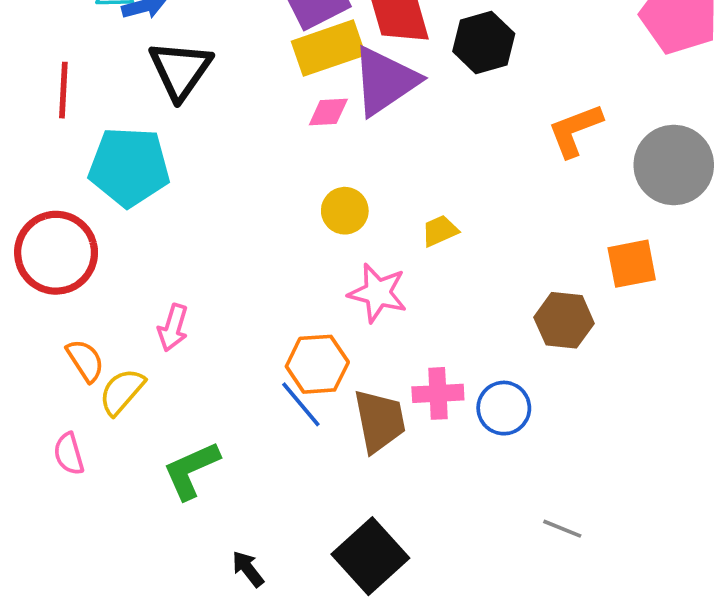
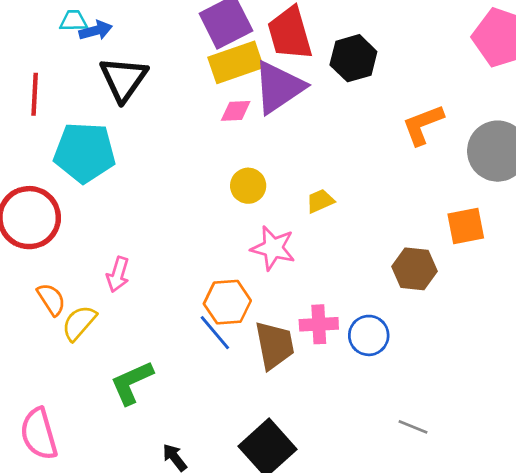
pink semicircle: (69, 454) -> (39, 434), moved, size x1.6

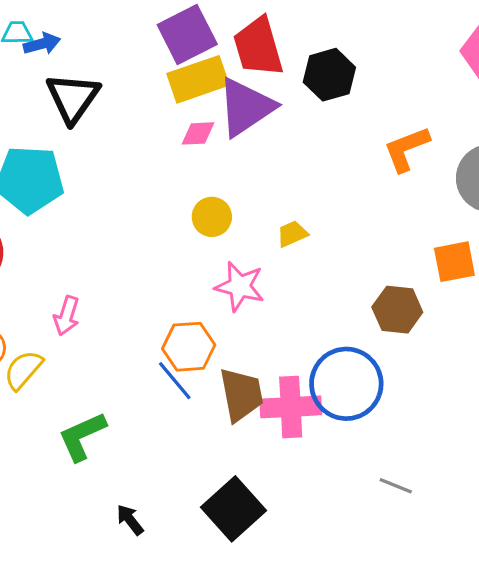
pink cross: (319, 324) -> (291, 407), moved, size x1.4
blue circle: (369, 335) -> (346, 384), size x1.6

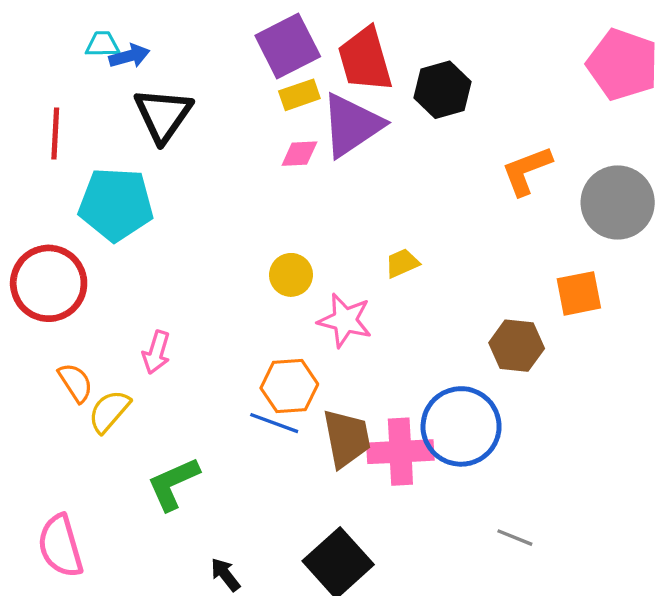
yellow rectangle: (198, 79) -> (299, 95), size x0.6
yellow circle: (212, 217) -> (291, 275), moved
blue line: (175, 381) -> (274, 423), turned -30

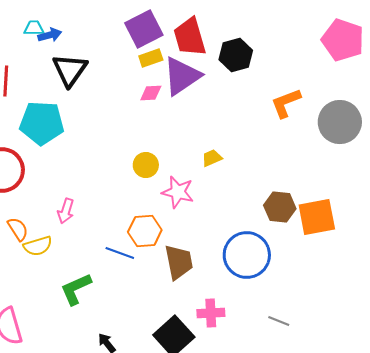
orange square: (579, 293) -> (317, 217), moved, size x1.4
yellow semicircle: (109, 411) -> (38, 246), turned -148
blue line: (274, 423) -> (120, 253), moved
pink cross: (400, 452) -> (211, 313), moved, size x0.7

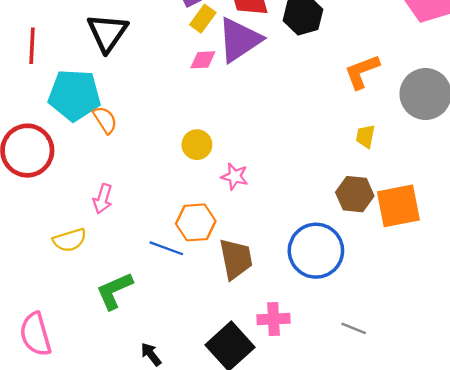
yellow rectangle: (151, 58) -> (203, 19), turned -35
yellow trapezoid: (212, 158) -> (365, 136), moved, turned -55
pink star: (178, 192) -> (235, 176), size x0.7
orange semicircle: (18, 229) -> (105, 120), moved

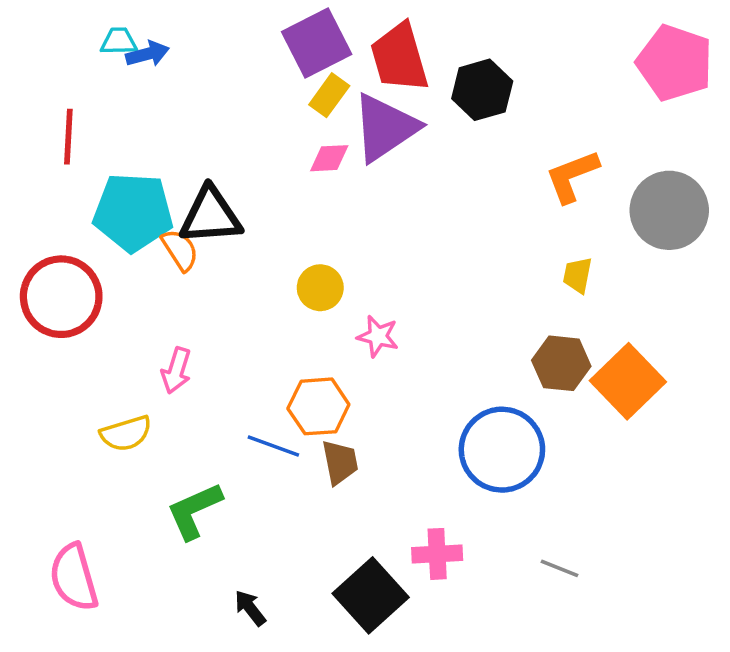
black triangle: (107, 33) -> (210, 216), moved, turned 51
orange square: (398, 206) -> (628, 381), turned -33
brown trapezoid: (236, 259) -> (340, 462), moved, size x0.7

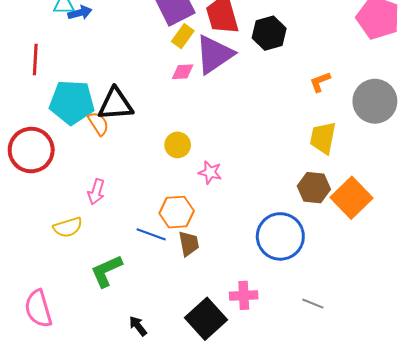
orange L-shape: (572, 176) -> (320, 82), size x0.7
yellow trapezoid: (577, 275) -> (323, 138), size x1.6

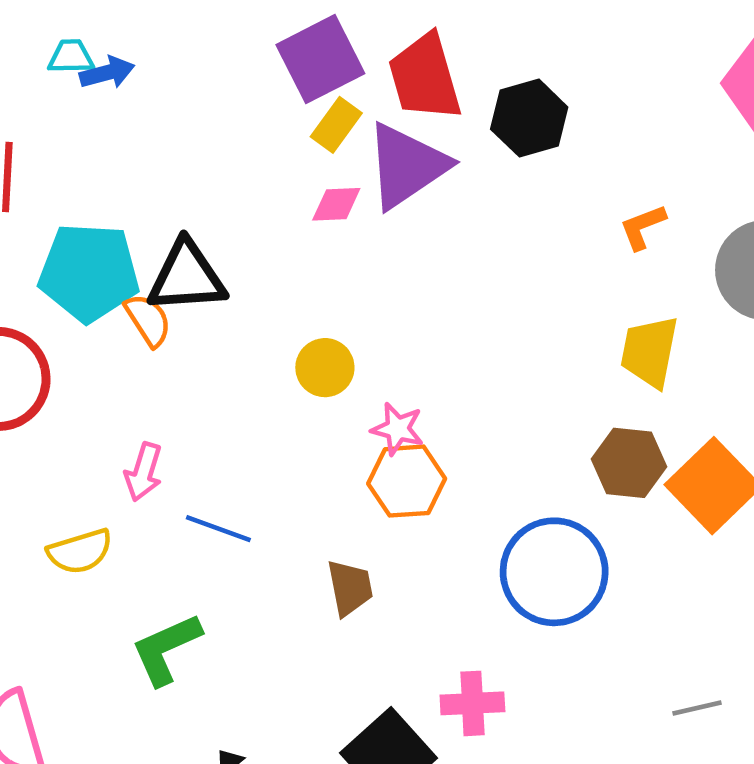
orange hexagon: (177, 212) -> (407, 481), moved
blue line: (151, 234) -> (218, 529), moved
gray line: (313, 304) -> (697, 708), moved, turned -35

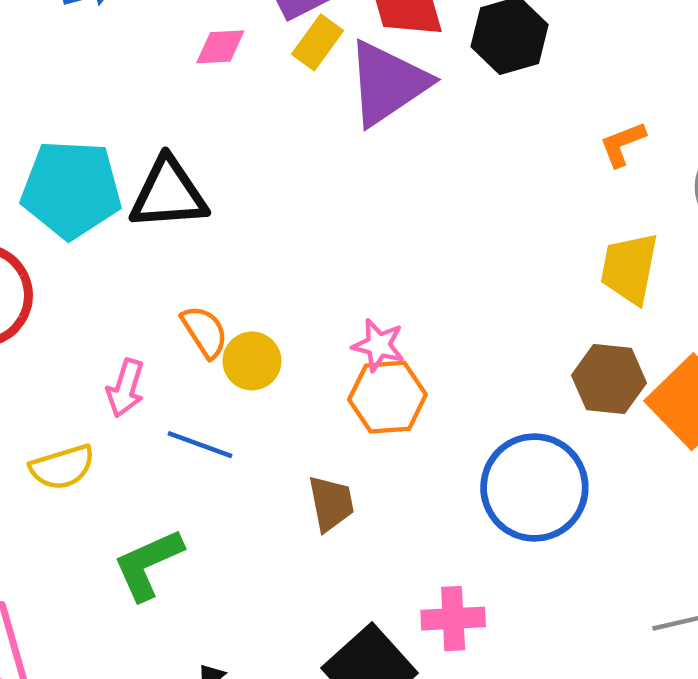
pink diamond: (336, 204) -> (220, 47), moved
orange semicircle: (148, 320) -> (205, 332), moved
yellow circle: (325, 368) -> (252, 361), moved

